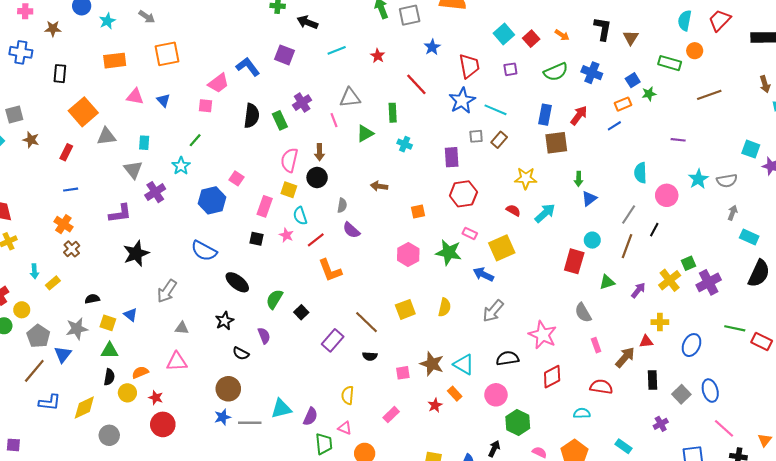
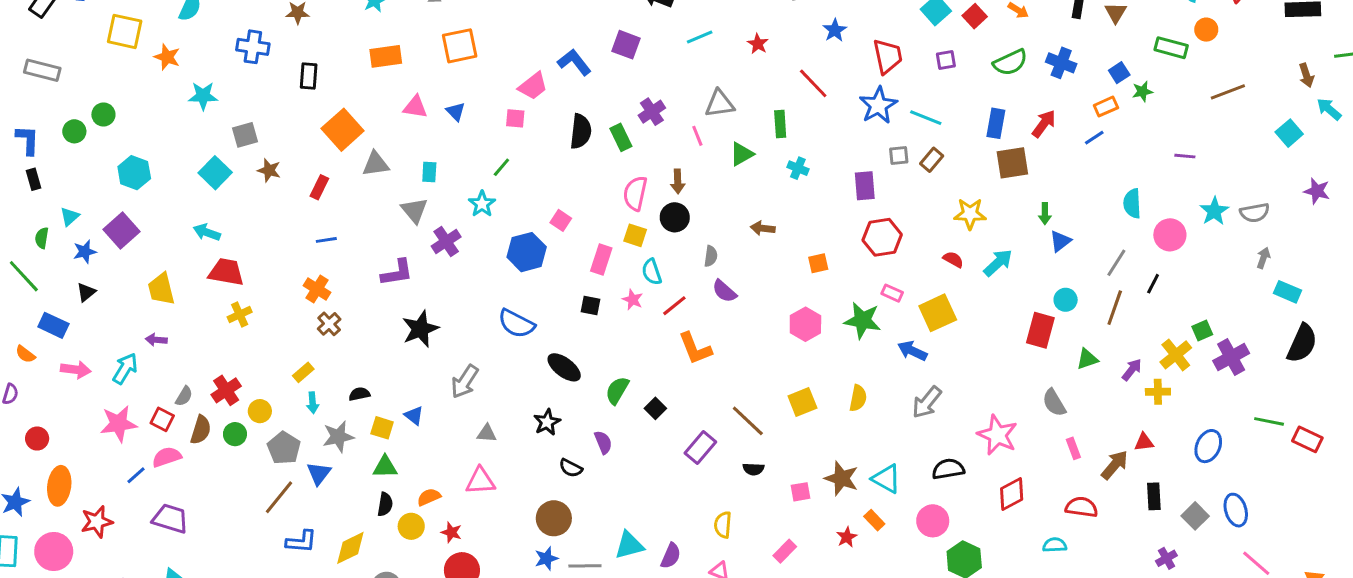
cyan square: (751, 149) -> (1289, 133), moved, turned 30
cyan arrow: (34, 271) -> (313, 403), moved
yellow cross: (660, 322) -> (1158, 392), moved

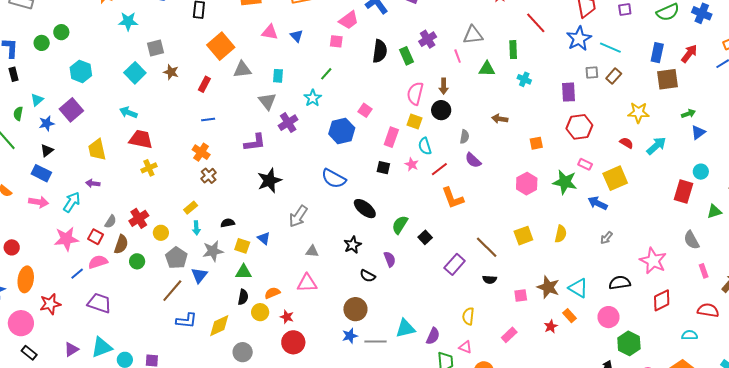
green triangle: (742, 154) -> (487, 69), turned 30
green arrow: (1045, 214) -> (688, 114), turned -112
blue rectangle: (53, 325) -> (41, 173), moved
gray arrow: (927, 402) -> (606, 238), size x0.6
green circle: (235, 434) -> (137, 261), moved

